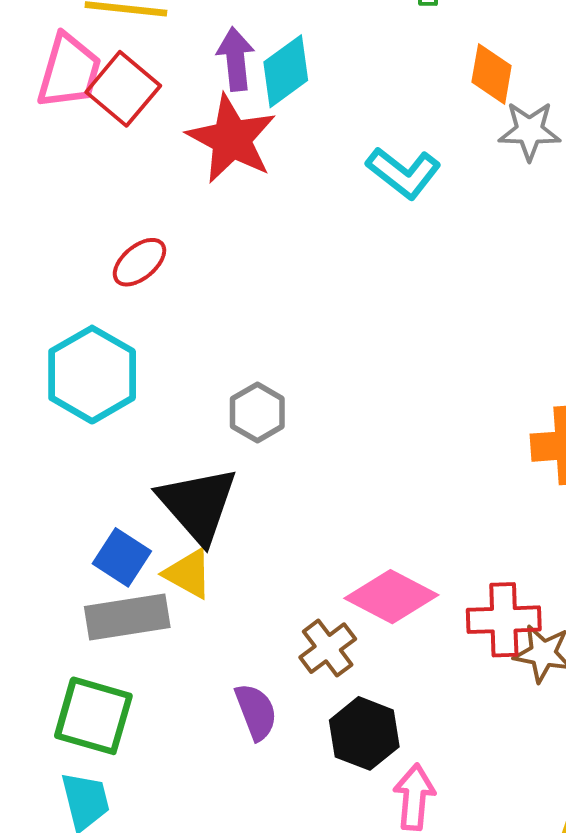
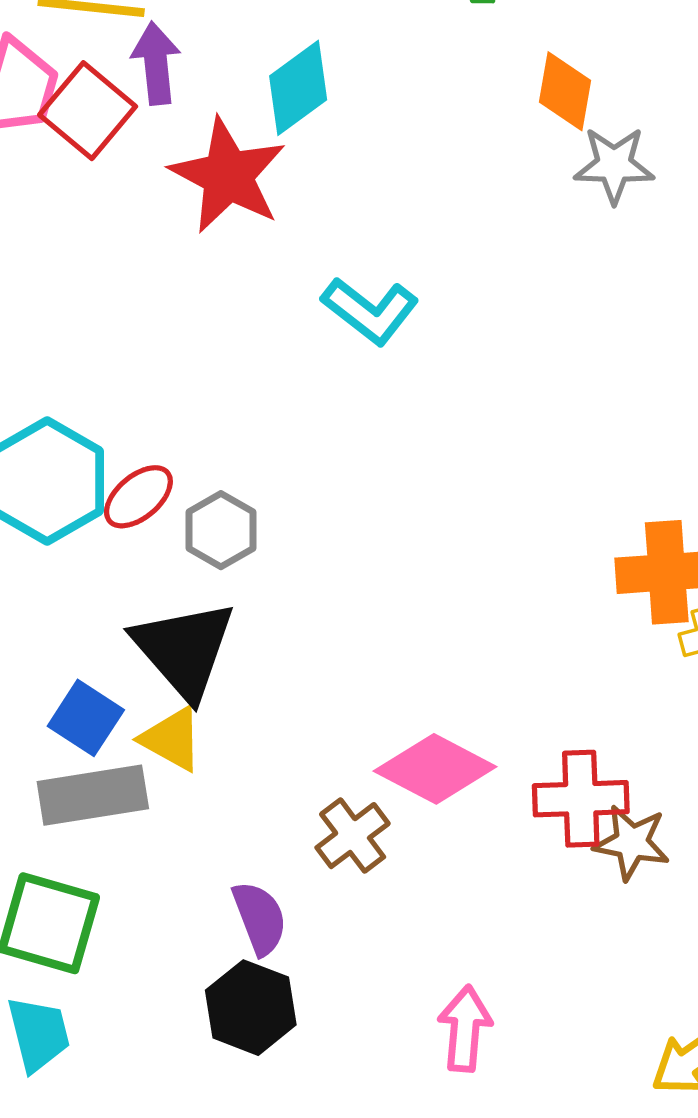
purple arrow: (236, 59) -> (156, 63), moved
cyan L-shape: (404, 173) -> (370, 311), moved
red ellipse: (139, 262) -> (138, 497), moved
gray hexagon: (257, 412) -> (221, 530), moved
black hexagon: (364, 733) -> (251, 1008), moved

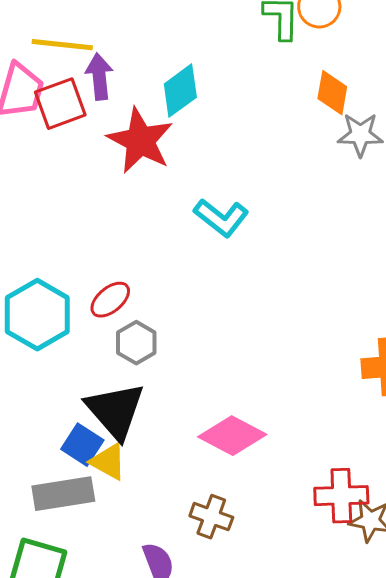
red square: (88, 111) -> (60, 104), turned 30
red ellipse: (138, 497) -> (110, 300), moved
blue square: (86, 718) -> (82, 445), moved
pink diamond: (435, 769) -> (232, 436), moved
brown cross: (353, 836) -> (211, 517), turned -33

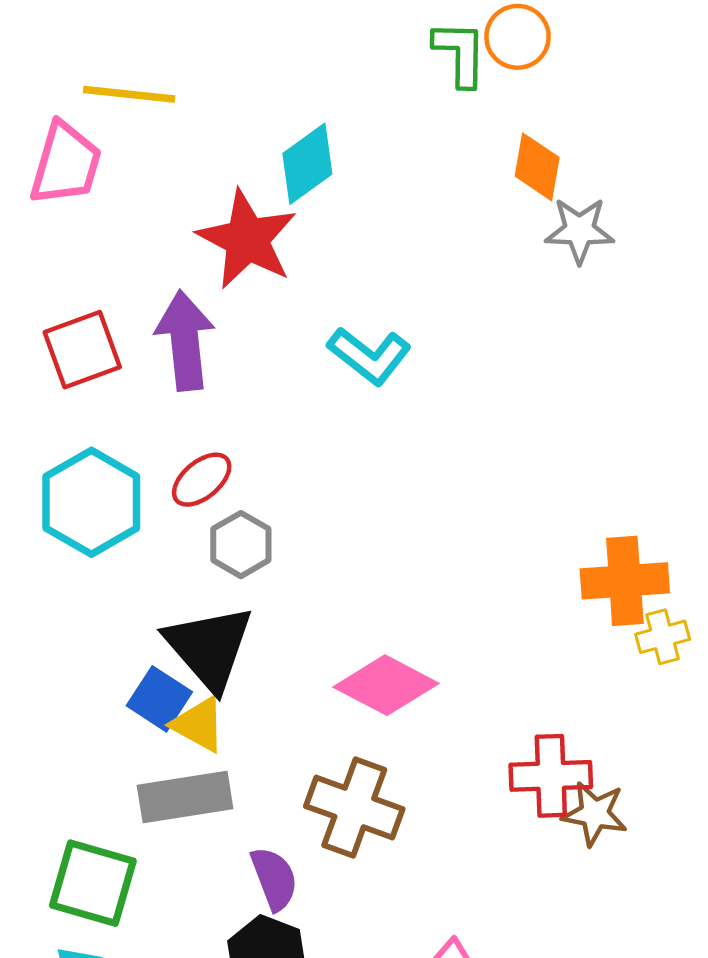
purple arrow: (99, 77) -> (185, 341), moved, size x1.4
red square: (60, 104) -> (82, 350), moved
gray rectangle: (63, 494) -> (185, 797), moved
brown cross: (211, 517) -> (354, 808), size x1.5

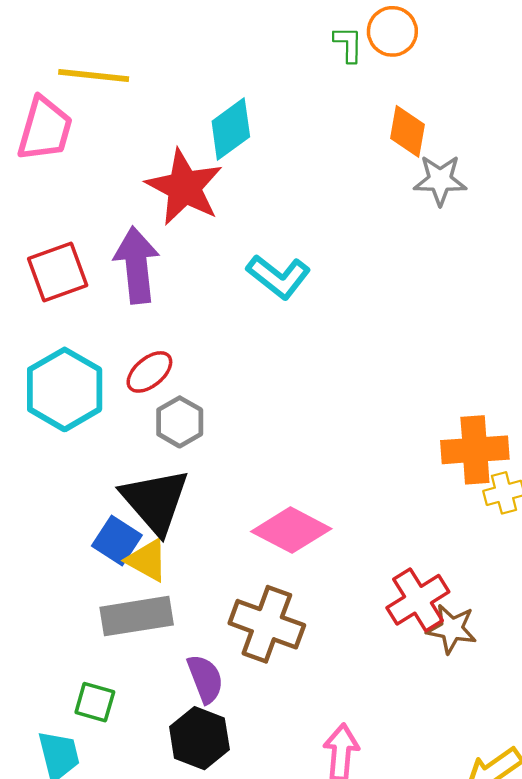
green L-shape: (460, 53) -> (348, 44), size x0.7
red cross: (551, 776) -> (418, 600), turned -30
green square: (93, 883) -> (95, 702), moved, size x0.6

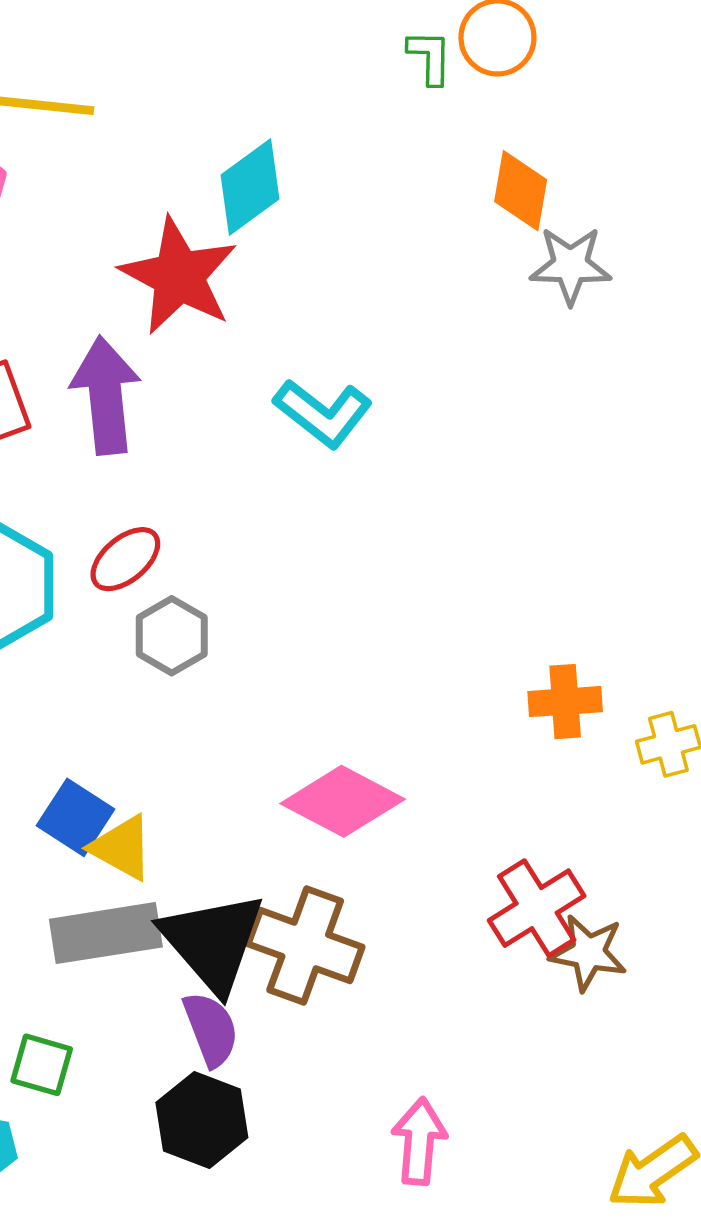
orange cross: (475, 450) -> (565, 702), moved, size x0.7
black triangle: (155, 501) -> (213, 942), moved

